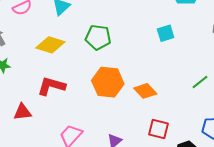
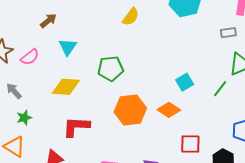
cyan square: (166, 33) -> (185, 82), moved

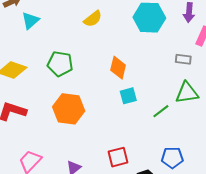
cyan triangle: (68, 47) -> (30, 21), moved
orange diamond: (169, 110) -> (118, 68), moved, turned 55
red square: (190, 144) -> (118, 157), turned -30

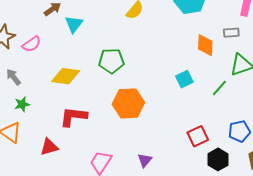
orange diamond: (118, 68) -> (205, 45), moved
red square: (118, 157) -> (198, 136), moved

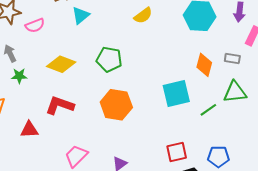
cyan square: (184, 79) -> (176, 93), size x1.6
green star: (22, 104) -> (19, 76), moved

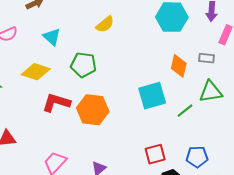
cyan triangle: (81, 15) -> (52, 37), moved, turned -36
yellow semicircle: (143, 15) -> (105, 24), moved
red L-shape: (60, 105) -> (56, 103), moved

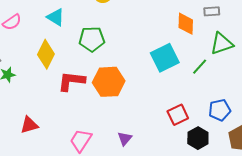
yellow diamond: (36, 72) -> (46, 54), turned -72

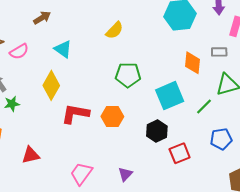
green pentagon: (92, 39) -> (128, 75), moved
orange hexagon: (109, 82) -> (112, 116), size x0.7
blue pentagon: (220, 110) -> (221, 139), moved
black hexagon: (198, 138) -> (157, 131), moved

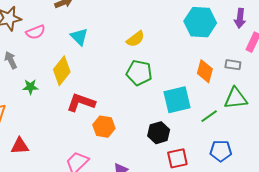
yellow semicircle: (114, 30) -> (135, 39), moved
green star: (12, 104) -> (30, 87), moved
orange hexagon: (112, 116) -> (104, 127), moved
red triangle: (31, 155) -> (20, 146), moved

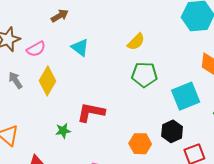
yellow diamond: (62, 71) -> (47, 81), moved
green star: (30, 87) -> (63, 131), moved
orange hexagon: (104, 127) -> (140, 144), moved

